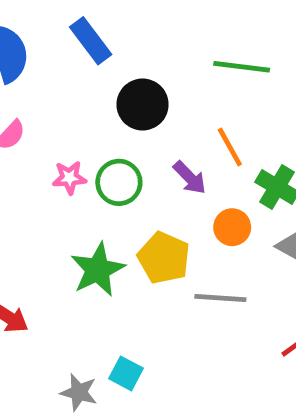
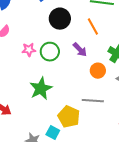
orange line: (230, 147) -> (93, 27), moved
yellow pentagon: (164, 258) -> (69, 117), moved

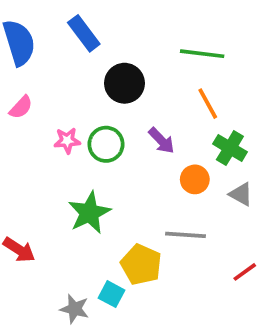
orange line: (93, 27) -> (208, 104), moved

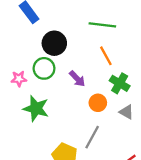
green circle: (106, 144) -> (44, 68), moved
green star: (89, 213) -> (36, 109), moved, turned -30
gray line: (186, 235) -> (92, 137), turned -65

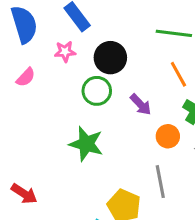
pink star: (19, 79) -> (65, 52), moved
gray line: (92, 137) -> (160, 182), turned -40

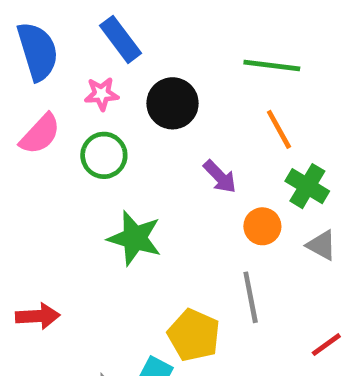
pink semicircle: (26, 77) -> (40, 134), size x1.4
green circle: (97, 91) -> (104, 155), moved
red arrow: (24, 194) -> (38, 316), turned -36

